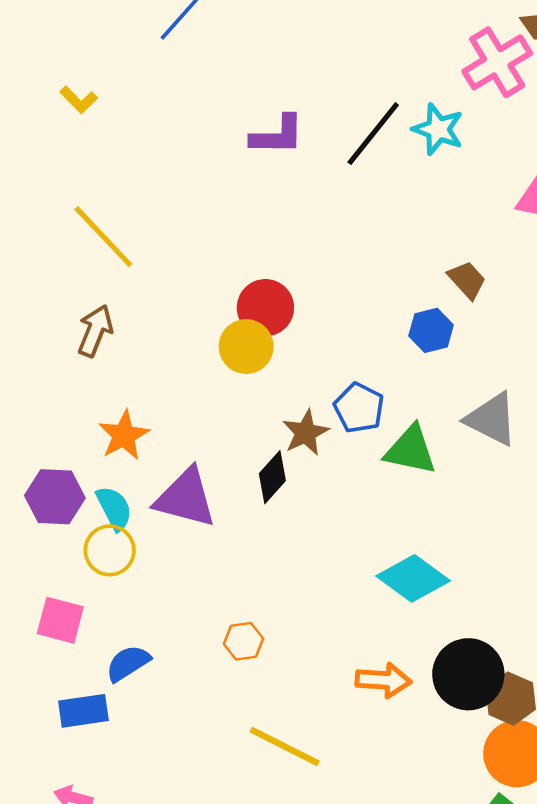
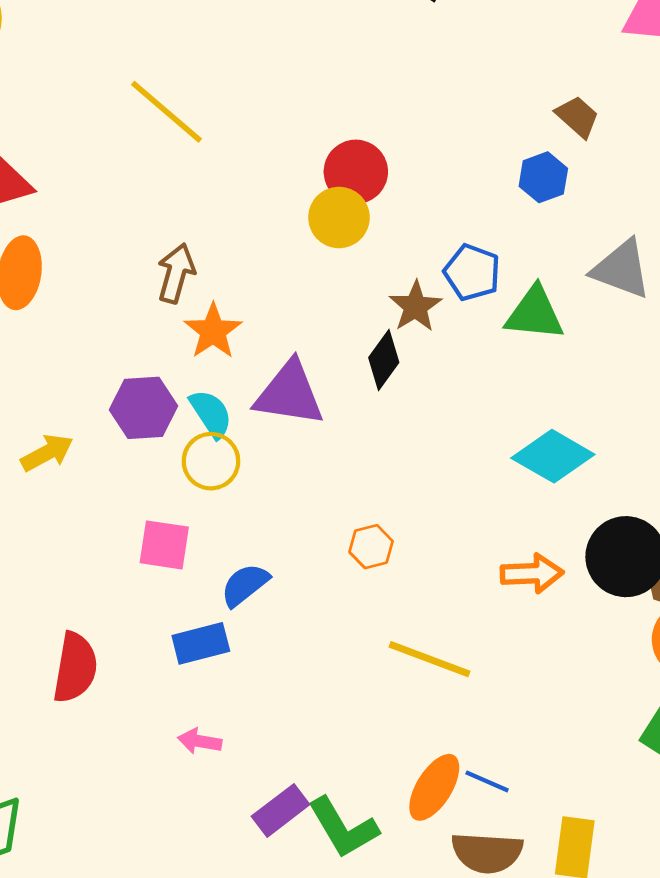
brown arrow: (95, 331) -> (176, 273), moved

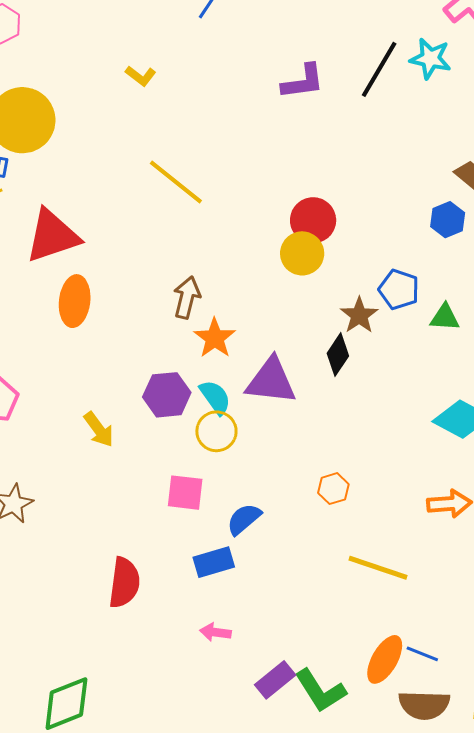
green triangle: (535, 313) -> (445, 317), size x0.7
yellow arrow: (47, 453) -> (99, 429), turned 84

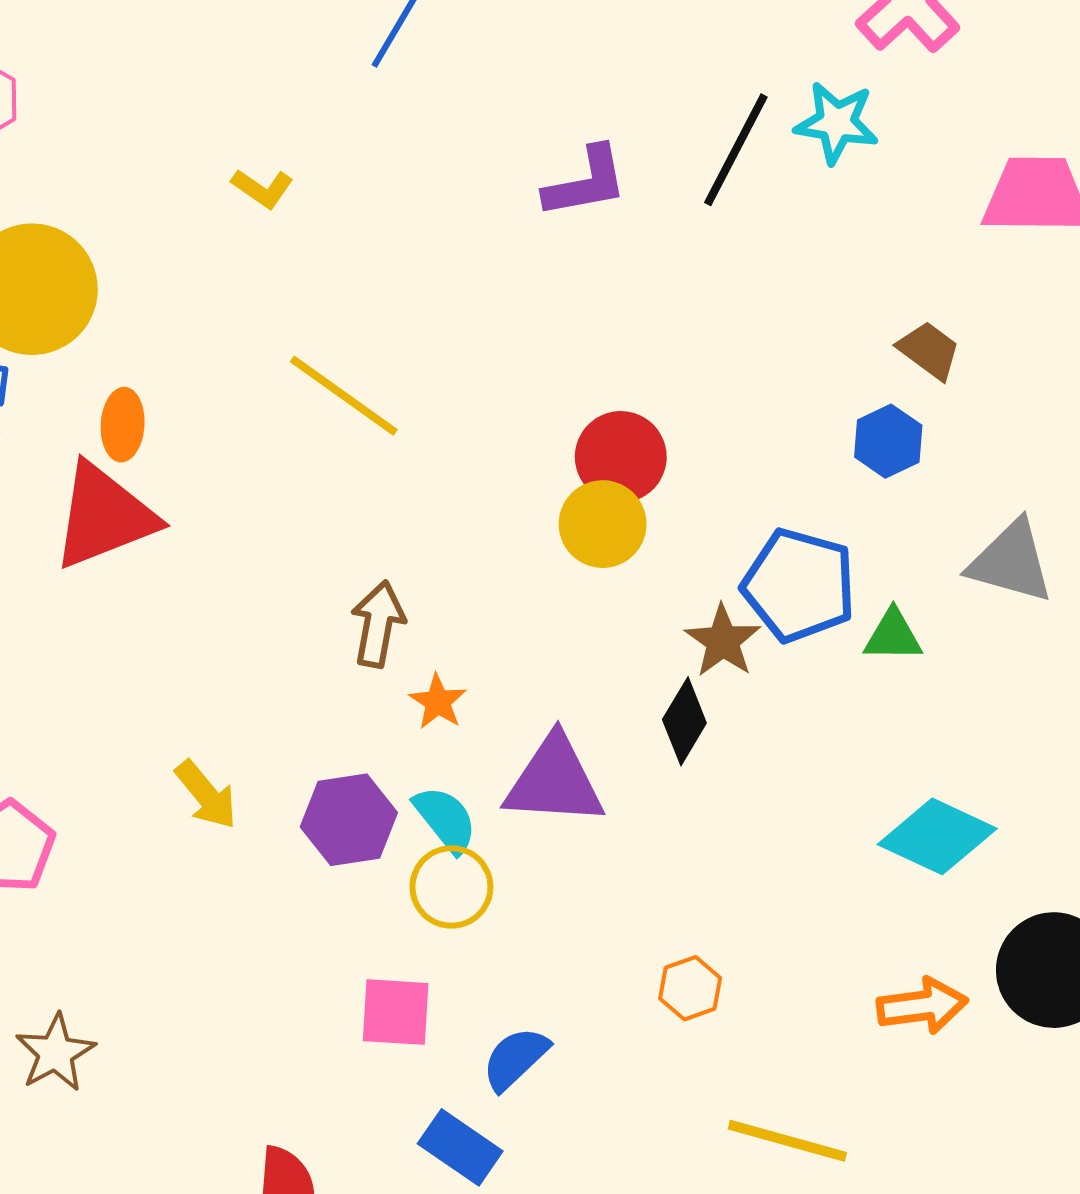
blue pentagon: (399, 289) -> (799, 585), size x1.4
orange ellipse: (75, 301) -> (123, 425), moved, size x0.7
orange star: (215, 338) -> (438, 702), size x0.7
yellow arrow: (99, 429) -> (206, 795), moved
blue rectangle: (214, 562) -> (460, 1147), turned 54

